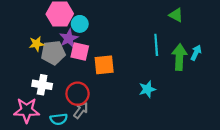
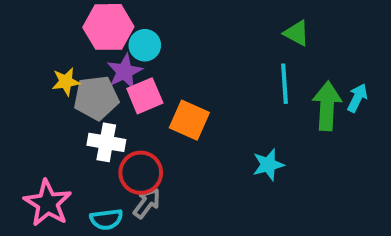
green triangle: (176, 15) -> (297, 33), moved
pink square: (80, 52) -> (145, 96), turned -36
orange square: (104, 65) -> (189, 120), turned 30
white cross: (42, 85) -> (106, 142), moved
pink star: (27, 110) -> (48, 203), turned 30

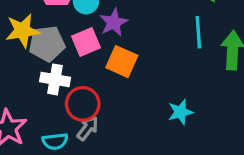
purple star: (125, 72) -> (114, 22), moved
yellow star: (66, 82) -> (23, 31), size x1.5
cyan star: (268, 165) -> (180, 112), moved

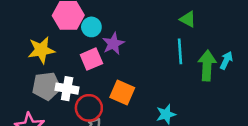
gray pentagon: (47, 44) -> (46, 86), moved
orange square: (122, 62) -> (122, 92), moved

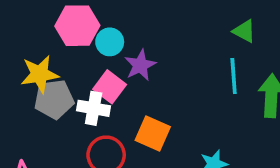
pink square: (91, 59) -> (110, 87), turned -30
gray pentagon: (46, 86) -> (54, 99), moved
white cross: (67, 89) -> (94, 108), moved

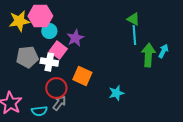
cyan circle: (110, 42) -> (49, 31), moved
yellow star: (40, 74) -> (19, 21), moved
cyan line: (234, 76) -> (134, 35), moved

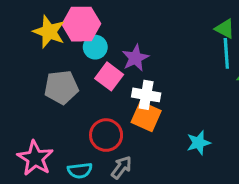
yellow star: (19, 21) -> (49, 32), turned 30
white cross: (49, 62) -> (146, 95), moved
gray arrow: (59, 103) -> (121, 167), moved

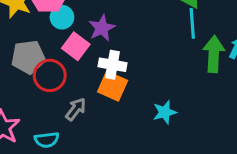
red circle: (106, 135) -> (50, 75), moved
gray arrow: (121, 167) -> (76, 109), moved

